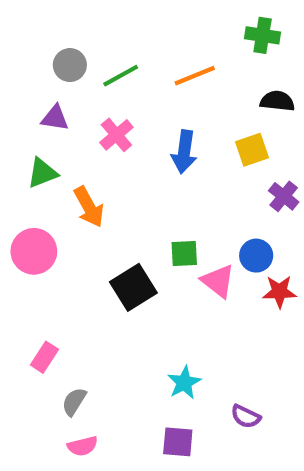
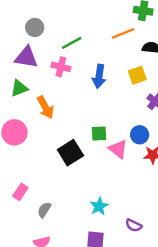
green line: (121, 76) -> (72, 43), moved
orange line: (195, 76) -> (123, 33), moved
purple triangle: (55, 118) -> (26, 57), size x1.5
pink cross: (116, 135) -> (61, 67), turned -36
gray semicircle: (74, 402) -> (44, 210), moved

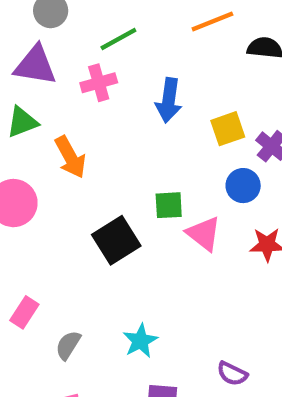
pink cross: (61, 67) -> (99, 83), turned -30
yellow square: (137, 75) -> (228, 129), moved
blue circle: (140, 135) -> (243, 186), moved
cyan star: (99, 206) -> (140, 341), moved

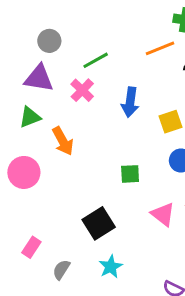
pink cross: (99, 83) -> (82, 90), turned -30
pink triangle: (204, 234) -> (163, 214), moved
black square: (116, 240) -> (99, 223), moved

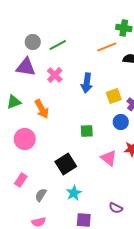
green line: (96, 60) -> (58, 45), moved
green triangle: (30, 117) -> (14, 102), moved
pink circle: (24, 172) -> (25, 139), moved

